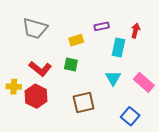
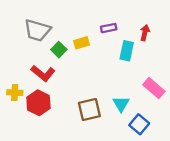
green square: (71, 64) -> (59, 50), moved, turned 32
cyan triangle: (113, 78) -> (121, 104), moved

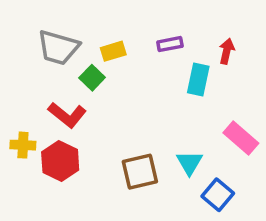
yellow rectangle: (81, 43) -> (113, 51), moved

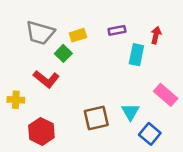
red hexagon: (60, 161) -> (41, 131), moved

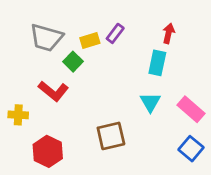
purple rectangle: (117, 30) -> (115, 33), moved, turned -42
red arrow: (156, 35) -> (169, 33), moved
cyan triangle: (130, 112) -> (150, 102), moved
blue square: (150, 134) -> (191, 149), moved

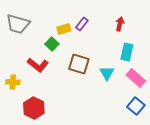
gray trapezoid: (46, 38) -> (18, 24), moved
cyan rectangle: (157, 63) -> (127, 52), moved
brown square: (111, 136) -> (79, 64), moved, turned 30

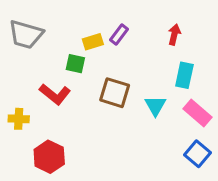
green square: (52, 44) -> (75, 64), turned -32

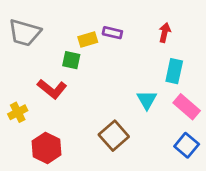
purple rectangle: (119, 35) -> (112, 33), turned 66
brown square: (115, 93) -> (114, 136), moved, turned 32
yellow cross: (19, 119) -> (18, 112), turned -30

